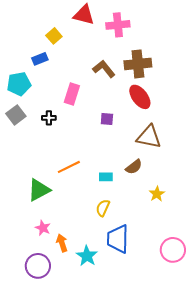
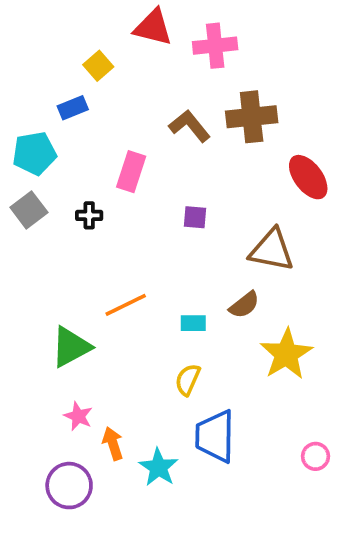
red ellipse: (140, 97) -> (308, 177), moved
yellow star: (157, 194) -> (286, 354), size x1.8
pink circle: (173, 250) -> (316, 456), size x0.6

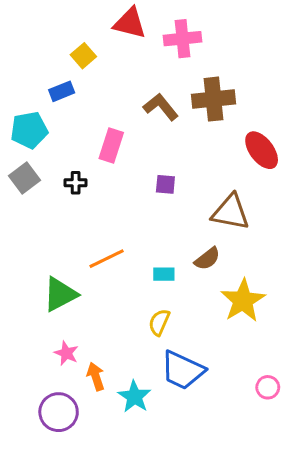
blue trapezoid: (215, 436) -> (183, 370), turned -66

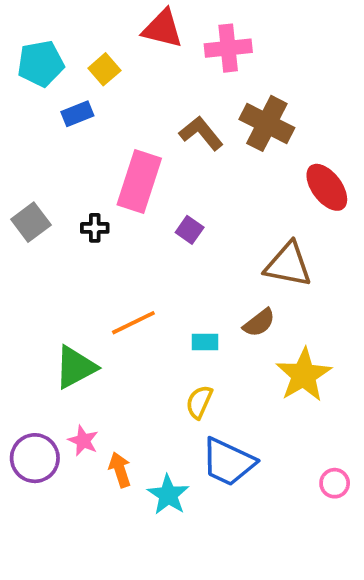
brown cross: (214, 99) -> (267, 123), turned 33
cyan pentagon: (29, 130) -> (41, 64), moved
pink rectangle: (111, 146) -> (139, 182), size x1.4
purple square: (165, 184) -> (190, 230), moved, turned 30
purple circle: (59, 412) -> (35, 458), moved

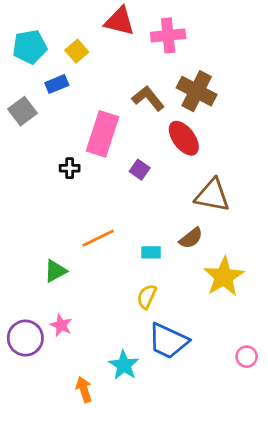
red ellipse: (327, 187) -> (184, 138), moved
gray square: (31, 222) -> (23, 111), moved
green triangle: (75, 367) -> (55, 271), size x0.7
orange arrow: (120, 470) -> (84, 389), moved

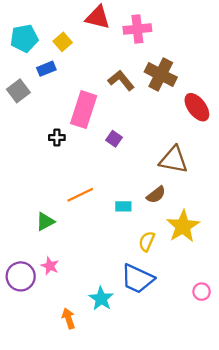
red ellipse: (184, 138) -> (197, 107), moved
yellow semicircle: (147, 297) -> (147, 241), moved

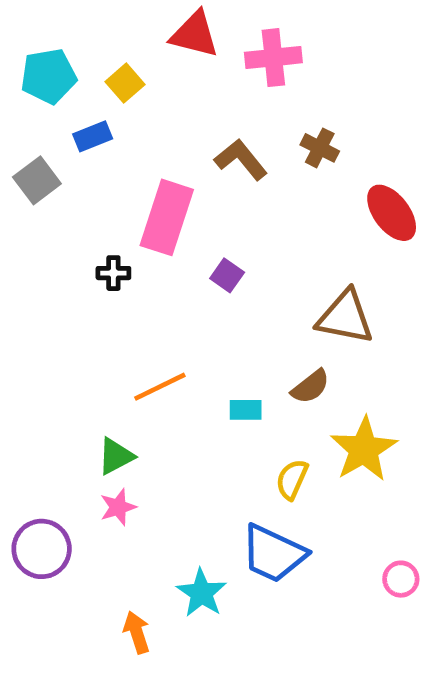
brown cross: (161, 75) -> (320, 148), size x0.6
green triangle: (45, 222) -> (116, 456), moved
pink star: (50, 266) -> (118, 507), moved, turned 30

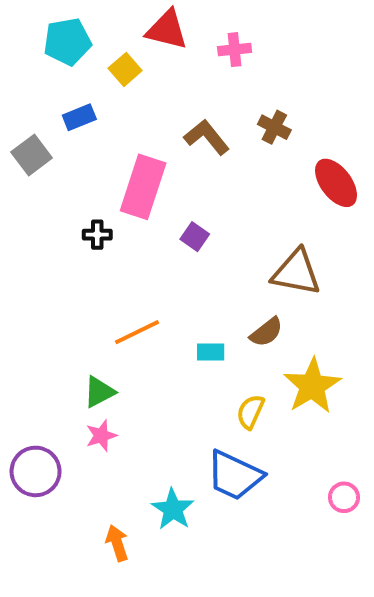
pink cross: (273, 58) -> (235, 50), size x0.7
cyan pentagon: (49, 76) -> (67, 42), moved
yellow square: (125, 83) -> (125, 69), moved

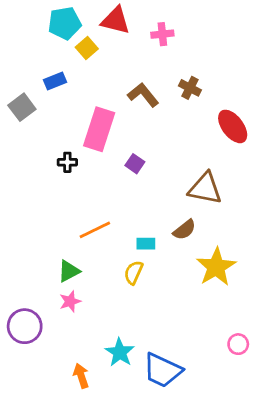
cyan pentagon: (67, 42) -> (65, 23), moved
yellow semicircle: (250, 412) -> (133, 272), moved
blue trapezoid: (235, 475) -> (162, 370), moved

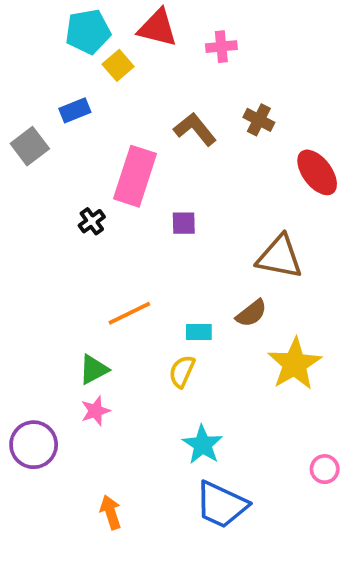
black cross: (67, 162) -> (92, 221), turned -36
purple square: (135, 164) -> (184, 223), turned -36
cyan star: (120, 352) -> (203, 445), moved

